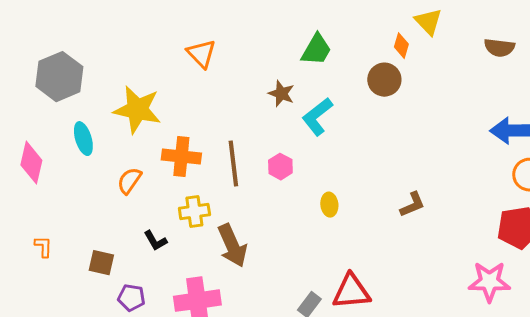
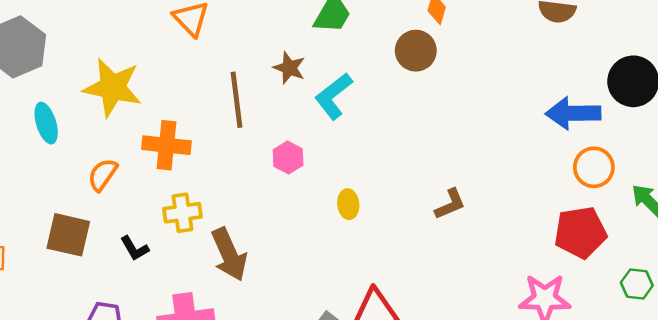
brown line: (233, 164) -> (236, 100), moved
brown square: (101, 263) -> (68, 235), moved, size x1.4

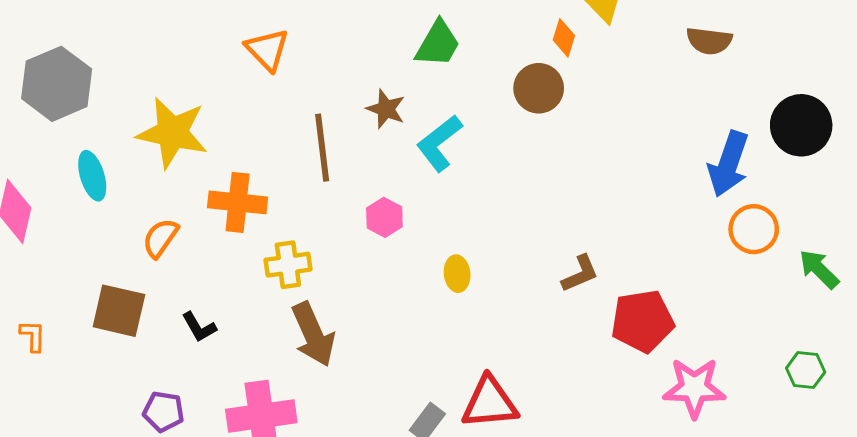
blue arrow: (573, 113) -> (728, 164), turned -70
yellow cross: (182, 213) -> (288, 265), moved
red pentagon: (580, 232) -> (642, 321), moved

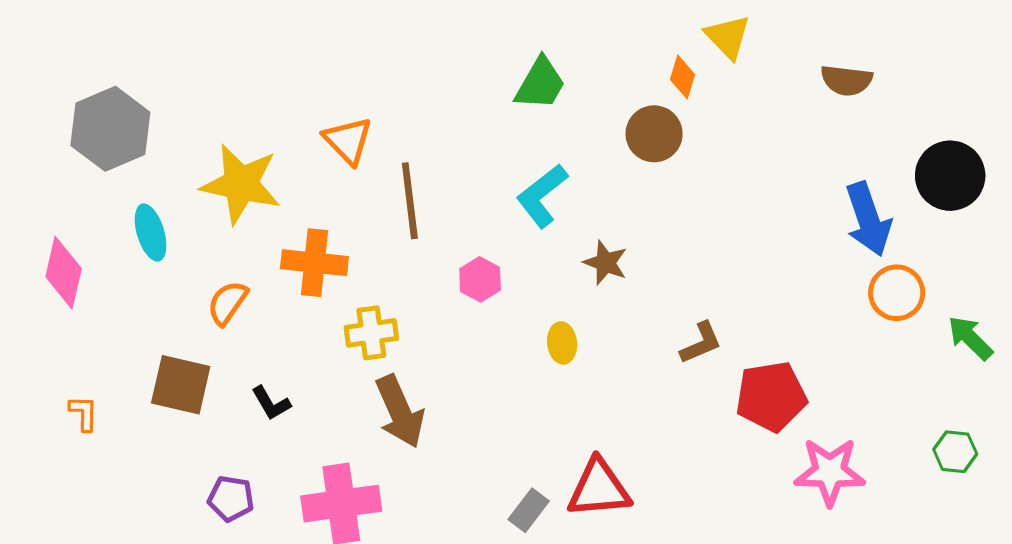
orange triangle: (267, 50) -> (348, 141), moved
brown star: (386, 109) -> (606, 263), moved
blue arrow: (728, 164) -> (868, 219), turned -38

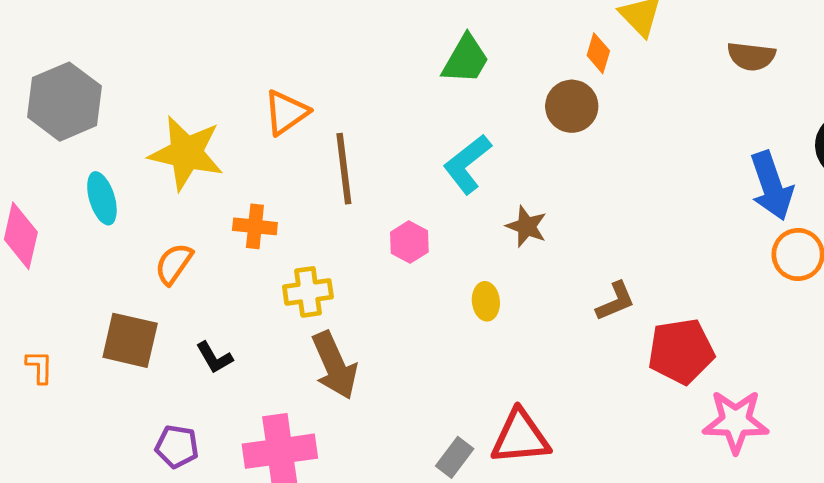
orange triangle: (348, 141) -> (286, 112), turned 39
orange cross: (314, 263) -> (255, 226), size x0.7

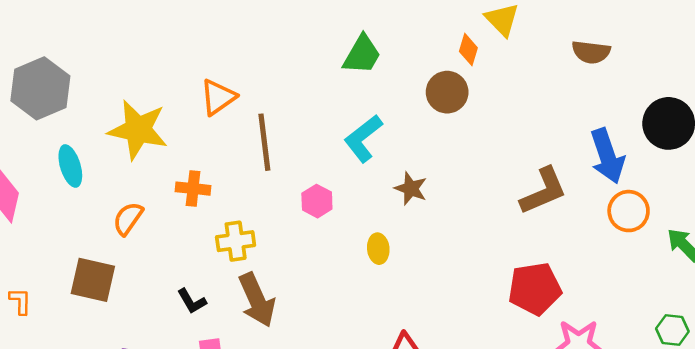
brown L-shape: (615, 301) -> (543, 191), moved, size x1.5
black L-shape: (214, 358) -> (192, 301), moved

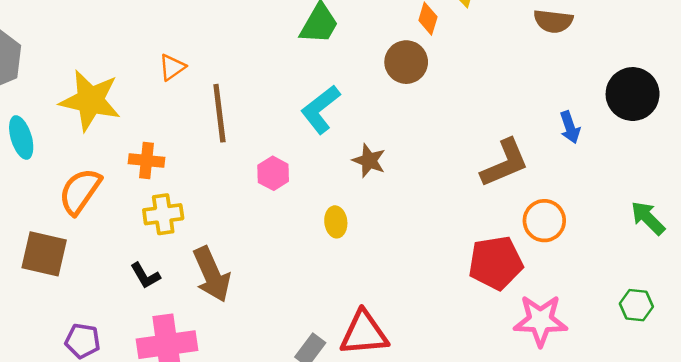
orange triangle: (218, 97) -> (172, 67), size x0.7
blue arrow: (607, 156) -> (570, 127), size x0.6
orange circle: (629, 211) -> (544, 221), moved
orange semicircle: (128, 219) -> (80, 191), size x1.4
yellow cross: (236, 241) -> (163, 214), moved

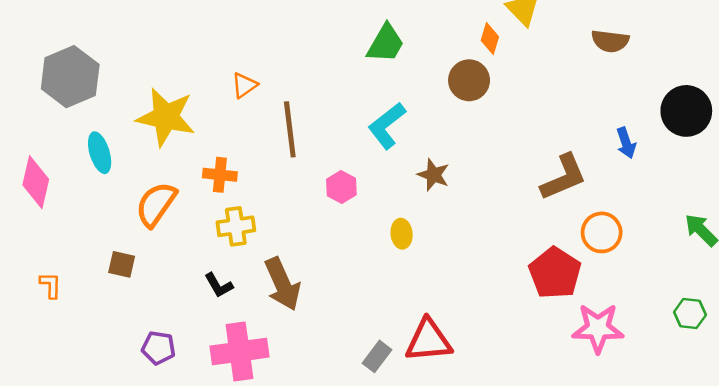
brown square: (44, 254) -> (122, 264), size x0.6
red pentagon: (496, 263) -> (555, 273), turned -30

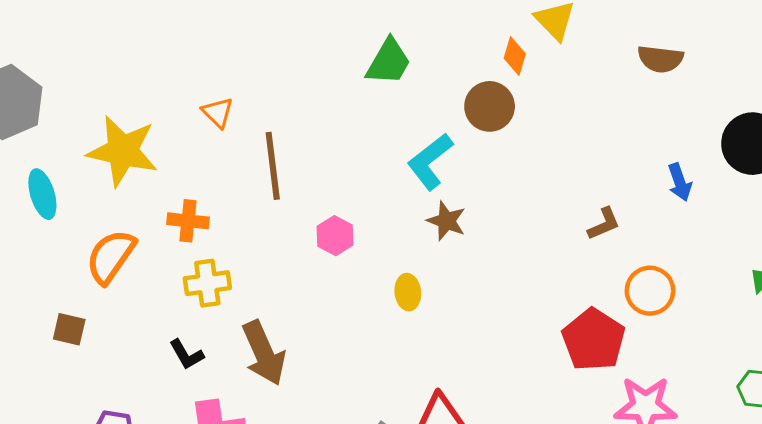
orange triangle: (244, 85) -> (218, 112), turned -40
cyan L-shape: (387, 126) -> (430, 161), moved
brown L-shape: (564, 177) -> (604, 224), size x0.6

